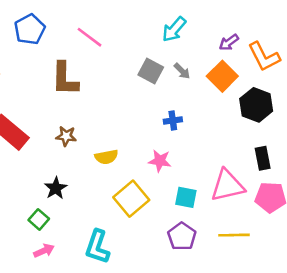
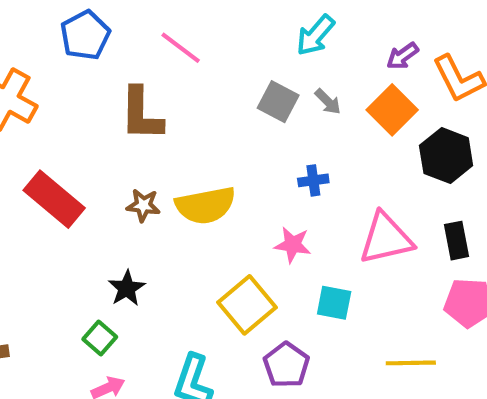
yellow semicircle: (106, 157) -> (206, 205), moved, size x1.6
pink triangle: (228, 186) -> (386, 238), moved
purple pentagon: (182, 236) -> (286, 365), moved

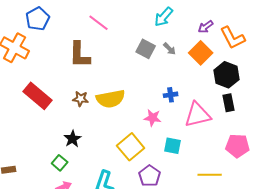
blue pentagon: (85, 35) -> (38, 19), moved
blue cross: (313, 180) -> (171, 95), moved
black rectangle: (456, 241) -> (229, 103), moved

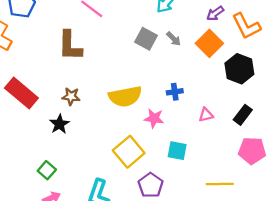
yellow semicircle: (111, 99) -> (125, 96), moved
black rectangle: (229, 103) -> (243, 115), moved, turned 48
pink triangle: (198, 115) -> (206, 115), size x0.5
black star: (73, 139) -> (60, 124), moved

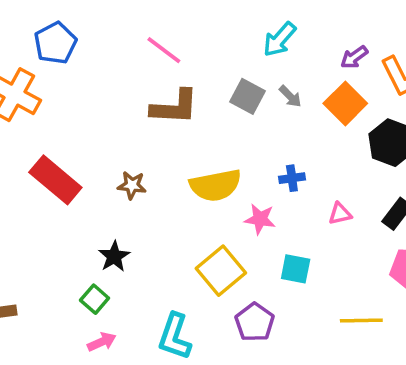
brown L-shape: (70, 46) -> (175, 107), moved, turned -88
black star: (60, 124) -> (114, 256), moved

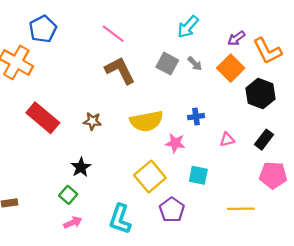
brown L-shape: (175, 107) -> (120, 71), turned -120

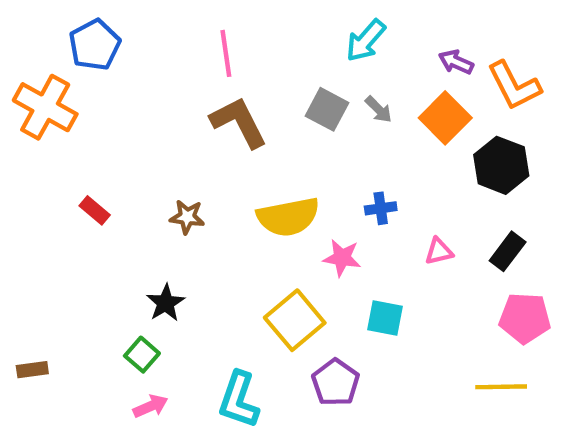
pink line: (113, 34) -> (226, 53), turned 45
purple arrow: (236, 38) -> (456, 62), turned 60
red rectangle: (43, 118) -> (95, 210), size x0.5
yellow line: (241, 209) -> (501, 387), moved

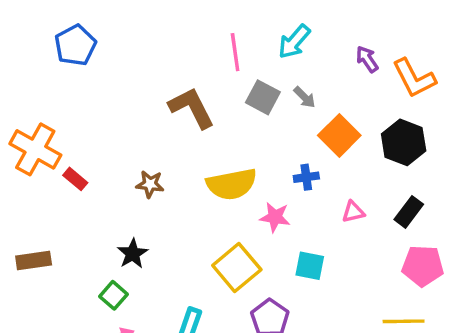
pink line: (226, 53) -> (235, 52), moved
purple arrow: (456, 62) -> (367, 59), turned 32
orange cross: (45, 107) -> (35, 149), moved
orange square: (445, 118) -> (339, 135), moved
brown rectangle: (32, 370) -> (34, 261), moved, size x1.4

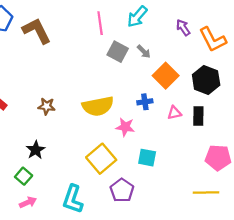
brown L-shape: (192, 108) -> (37, 31), moved
pink triangle: (353, 212) -> (174, 113), moved
black rectangle: (409, 212) -> (198, 116), moved, turned -36

